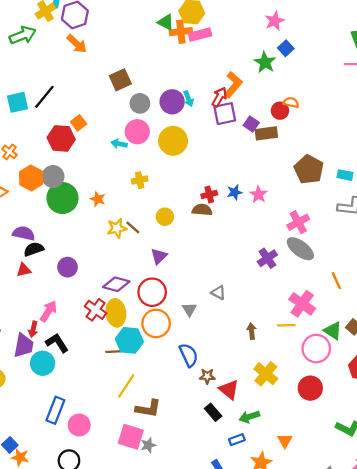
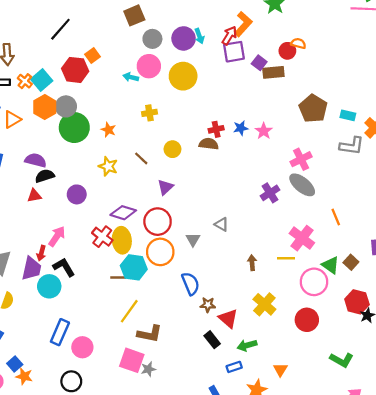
cyan square: (18, 102) -> (42, 80), moved, turned -30
yellow star: (117, 228) -> (108, 166), moved, turned 30

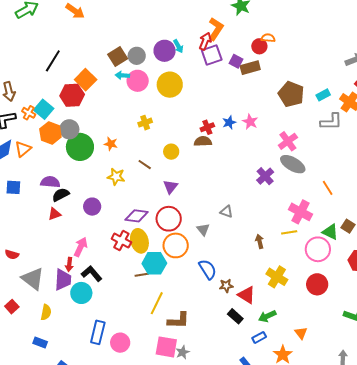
brown square: (134, 15) -> (118, 56), moved
orange square: (93, 56) -> (86, 80), size x1.5
cyan arrow: (131, 77) -> (122, 75), moved
cyan rectangle: (348, 115) -> (323, 95), turned -32

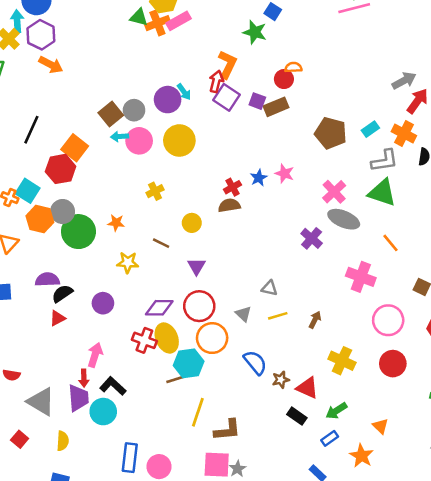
purple square: (212, 55) -> (226, 97), turned -30
yellow line: (289, 232) -> (278, 316), moved
green triangle: (330, 232) -> (382, 193), moved, size x1.4
brown arrow: (260, 241) -> (315, 320), turned 48

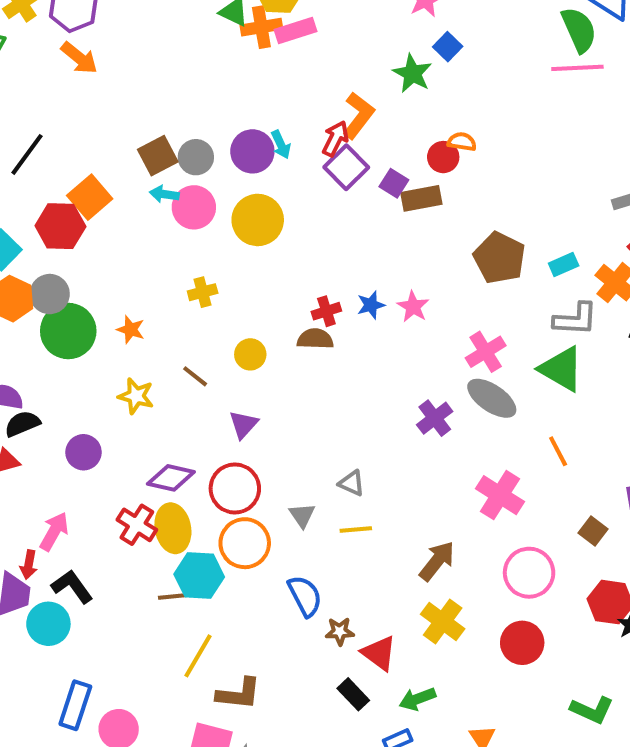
brown arrow: (315, 320) -> (437, 561), moved, size x1.5

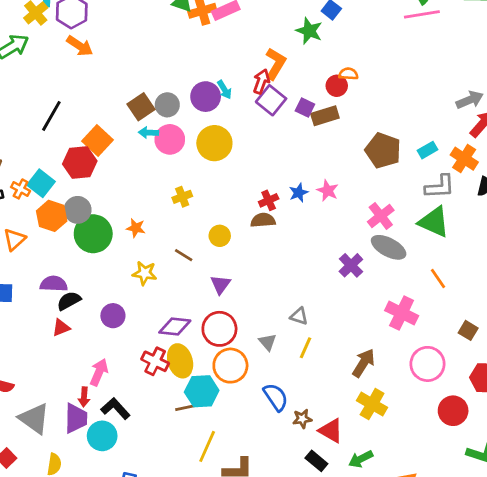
yellow line: (356, 530) -> (306, 348), turned -55
red circle: (522, 643) -> (453, 411), moved

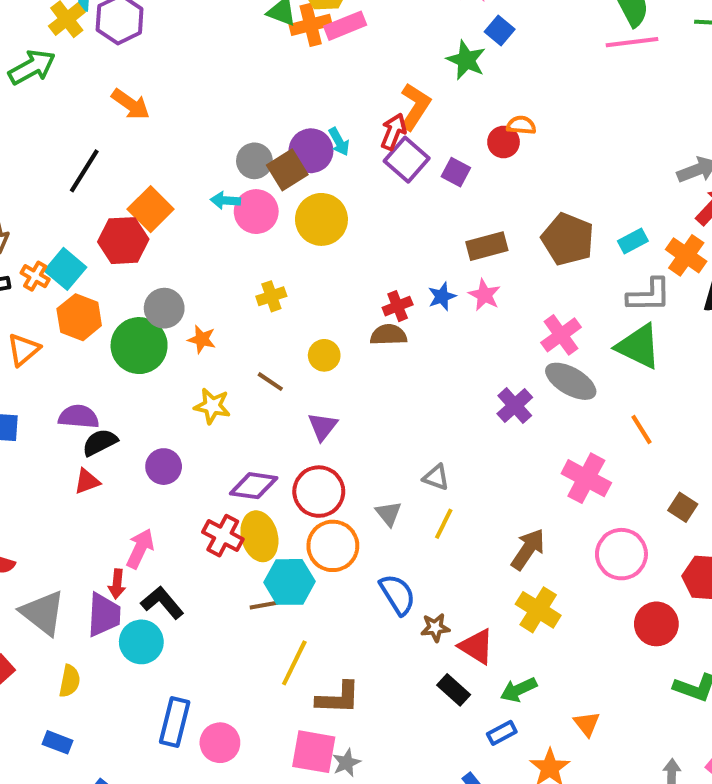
orange arrow: (80, 46) -> (131, 104), moved
brown square: (141, 107) -> (287, 170), moved
brown rectangle: (325, 116) -> (487, 246), moved
gray circle: (78, 210) -> (164, 308), moved

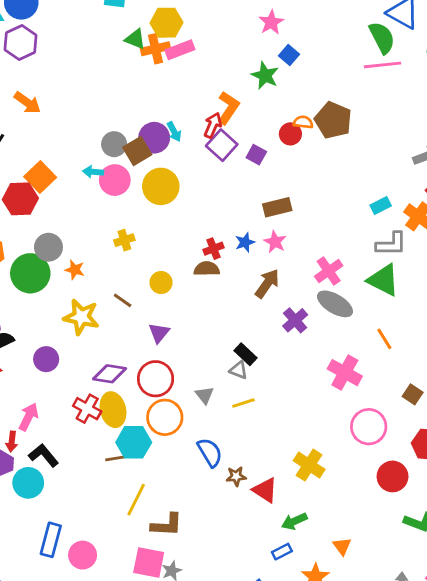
brown pentagon: (568, 239) -> (333, 120), moved
yellow star: (212, 406) -> (81, 317), size x1.4
yellow line: (444, 524) -> (243, 403), turned 45
brown arrow: (528, 549) -> (267, 284), moved
black rectangle: (454, 690) -> (245, 354), moved

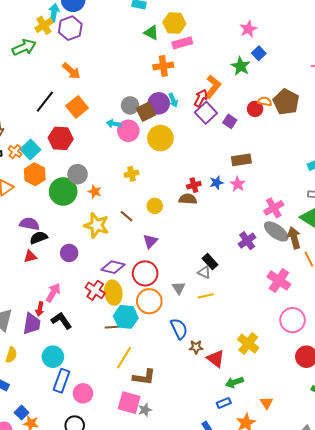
orange cross: (155, 49) -> (163, 66), moved
orange square: (40, 177) -> (77, 107), moved
brown arrow: (267, 284) -> (294, 238), moved, turned -55
cyan circle: (28, 483) -> (53, 357), moved

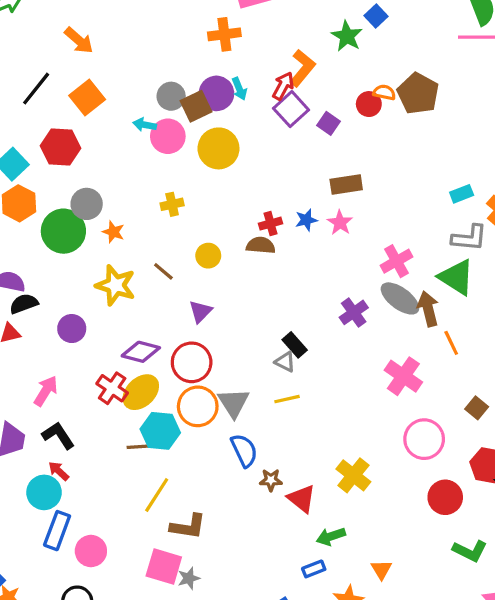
gray triangle: (179, 288) -> (233, 403), moved, size x1.5
yellow ellipse: (113, 293) -> (141, 392), turned 55
red arrow: (40, 309) -> (59, 471), moved, turned 120

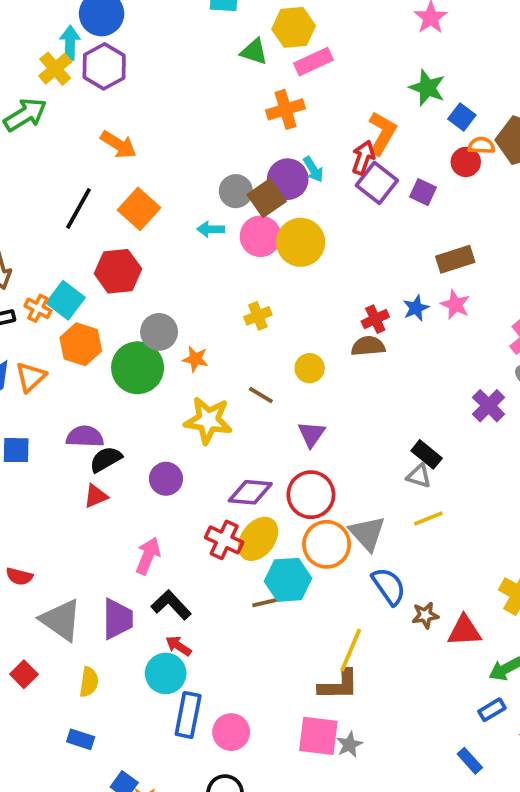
blue square: (376, 16) -> (462, 117), moved
pink circle: (168, 136) -> (260, 236), moved
yellow line: (157, 495) -> (351, 650), moved
red triangle: (302, 499) -> (464, 631), turned -32

